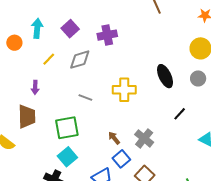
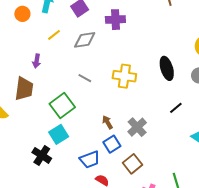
green square: (67, 128) -> (62, 106), turned -35

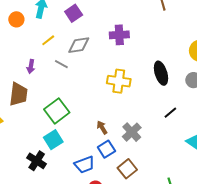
purple cross: (115, 20) -> (119, 35), moved
gray line: (85, 78) -> (61, 64), moved

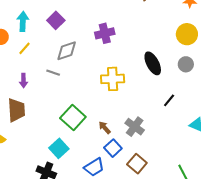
yellow line: (48, 40) -> (24, 48), moved
green square: (57, 111) -> (73, 117), moved

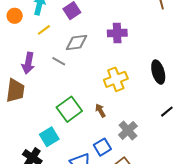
yellow line: (24, 48) -> (44, 30), moved
yellow cross: (113, 79) -> (116, 79), turned -30
purple arrow: (24, 81) -> (28, 63), size x1.5
brown arrow: (105, 128) -> (100, 110), moved

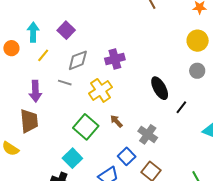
purple cross: (117, 33) -> (115, 59), moved
black ellipse: (158, 72) -> (160, 88), moved
yellow cross: (116, 79) -> (101, 90), moved

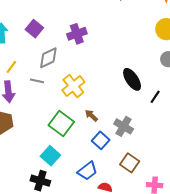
yellow line: (43, 55) -> (11, 67), moved
purple cross: (115, 59) -> (77, 34), moved
blue square: (127, 156) -> (101, 140), moved

